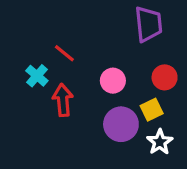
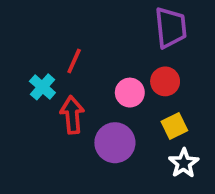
red line: (64, 53) -> (74, 61), turned 75
red circle: (165, 77) -> (165, 81), moved
purple circle: (121, 124) -> (115, 143), moved

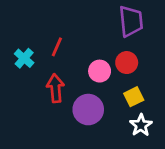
cyan cross: (42, 87) -> (24, 58), moved

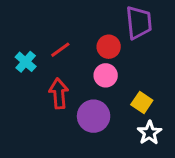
red line: (57, 47) -> (60, 50), turned 30
red circle: (127, 63) -> (109, 47), moved
yellow square: (134, 97) -> (142, 103), turned -30

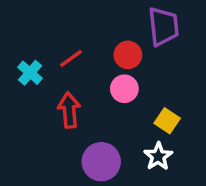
purple circle: (94, 116) -> (101, 162), moved
white star: (149, 133) -> (158, 156), moved

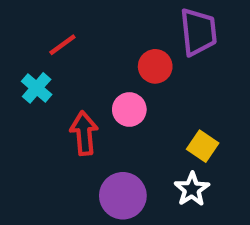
red line: (71, 58) -> (62, 45), moved
pink circle: (124, 89) -> (129, 109), moved

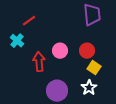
red circle: (155, 66) -> (87, 51), moved

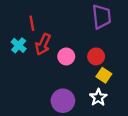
red line: (29, 21) -> (32, 23), turned -64
red arrow: (39, 62) -> (43, 44), moved, turned -150

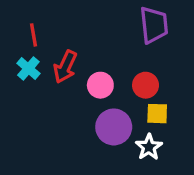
red line: (32, 23) -> (33, 35), moved
yellow square: (104, 75) -> (157, 114), turned -32
purple circle: (63, 101) -> (114, 127), moved

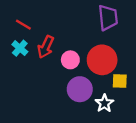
red line: (33, 35) -> (23, 25), turned -49
red circle: (146, 85) -> (102, 60), size x1.6
yellow square: (157, 114) -> (120, 81), moved

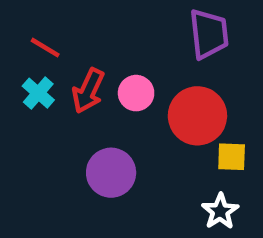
pink circle: (70, 60) -> (136, 93), moved
purple circle: (80, 89) -> (111, 173), moved
white star: (104, 103) -> (220, 211), moved

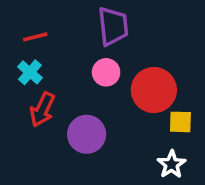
purple trapezoid: (209, 34) -> (113, 26), moved
red line: (45, 48) -> (35, 37), turned -45
red arrow: (88, 91) -> (42, 109), moved

